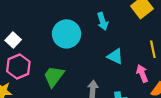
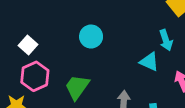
cyan arrow: (103, 21) -> (166, 40), moved
cyan circle: (67, 34) -> (91, 37), size x0.7

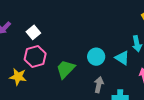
cyan circle: (91, 37) -> (96, 57), moved

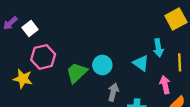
white square: (33, 32) -> (30, 28), moved
cyan circle: (96, 57) -> (102, 65), moved

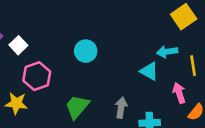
cyan arrow: (158, 48) -> (167, 52), turned 96
cyan circle: (102, 65) -> (86, 51), moved
green trapezoid: (77, 73) -> (77, 107), moved

